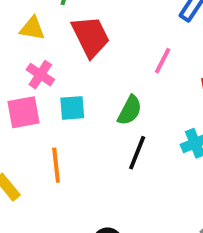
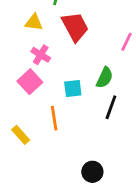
cyan square: (72, 108) -> (73, 88), moved
pink square: (24, 112) -> (30, 82), turned -30

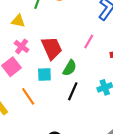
red trapezoid: (75, 27) -> (52, 48), moved
orange line: (54, 118) -> (28, 96), turned -30

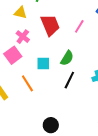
pink line: (89, 42) -> (79, 26), moved
red trapezoid: (52, 48) -> (50, 25), moved

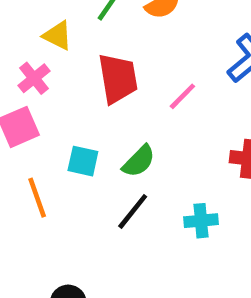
pink cross: (23, 37) -> (34, 78), moved

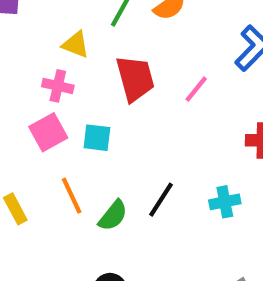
pink cross: (34, 78) -> (58, 86), turned -32
cyan square: (83, 161) -> (97, 138), moved
green semicircle: (139, 161) -> (113, 216), moved

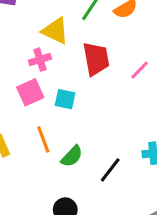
yellow triangle: (76, 45) -> (55, 31), size x1.4
pink cross: (58, 86) -> (40, 60), turned -35
black line: (161, 200) -> (110, 170), moved

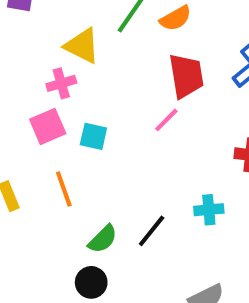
red trapezoid: (96, 59) -> (186, 76), moved
pink line: (140, 70) -> (166, 120), moved
green semicircle: (72, 156) -> (103, 239), moved

